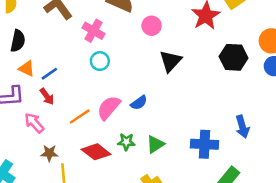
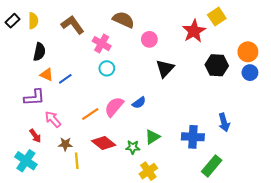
red arrow: (47, 96) -> (35, 136), moved
green star: (126, 142) -> (133, 147), moved

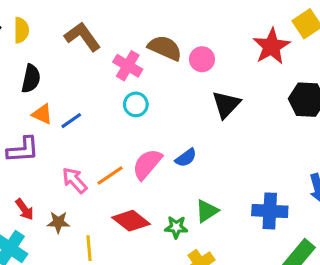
brown semicircle: (123, 20) -> (165, 48), moved
pink arrow: (53, 119) -> (74, 180), moved
brown star: (65, 144) -> (58, 222), moved

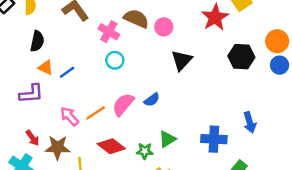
brown star: (58, 222) -> (58, 147), size x1.5

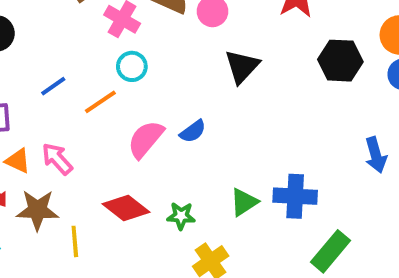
orange triangle: (46, 67) -> (18, 161), moved
orange line: (96, 113) -> (100, 102), moved
blue arrow: (250, 122) -> (376, 155), moved
green triangle: (167, 139) -> (244, 202), moved

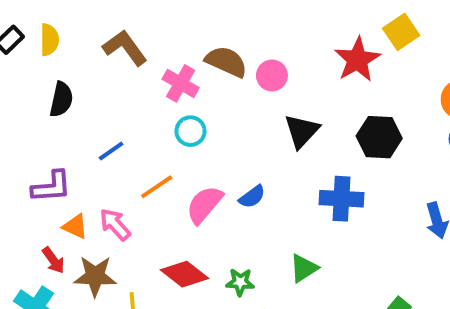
black hexagon: (340, 61) -> (379, 137), moved
orange line: (100, 102) -> (157, 187), moved
blue cross: (295, 196) -> (341, 199), moved

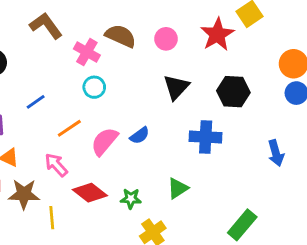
pink circle: (272, 75) -> (166, 39), moved
pink arrow: (115, 224) -> (56, 165), moved

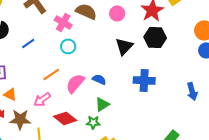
black hexagon: (233, 92) -> (155, 37), moved
blue line: (36, 102) -> (28, 43), moved
blue semicircle: (140, 136) -> (99, 79), turned -120
pink arrow: (56, 165) -> (42, 99), turned -84
green triangle: (178, 188) -> (102, 104), moved

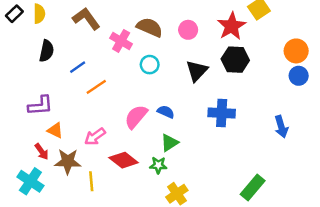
cyan circle: (68, 46) -> (150, 65), moved
orange line: (51, 74) -> (96, 87), moved

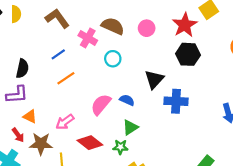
black semicircle: (47, 51) -> (22, 69), moved
blue line: (78, 67) -> (58, 54), moved
black triangle: (197, 71) -> (154, 79), moved

